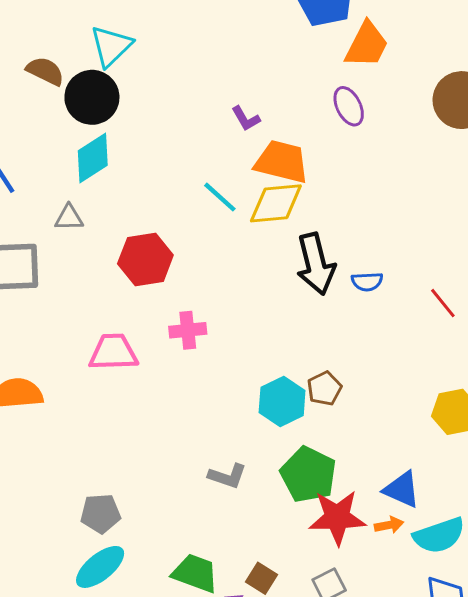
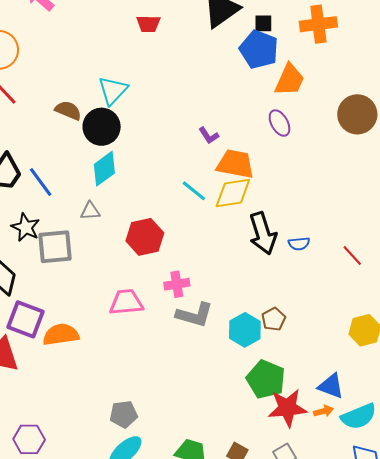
gray L-shape: (227, 476) -> (194, 315), moved, size x1.4

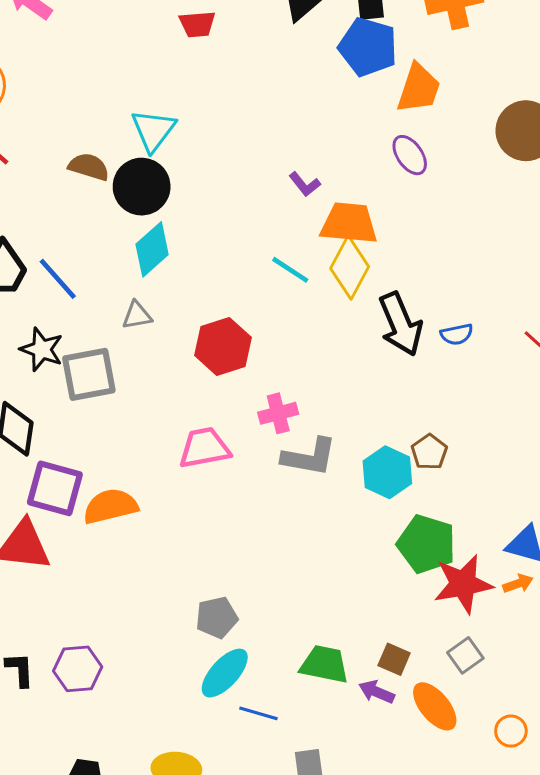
yellow diamond: (233, 193) -> (350, 267), turned -48

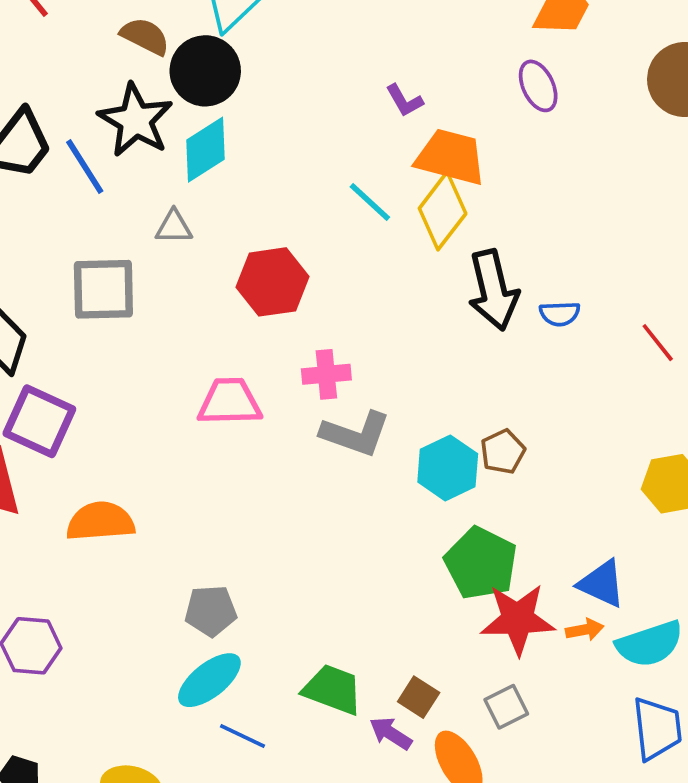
black star: (42, 349) -> (136, 120), moved, size x1.4
orange semicircle: (110, 506) -> (100, 522), moved

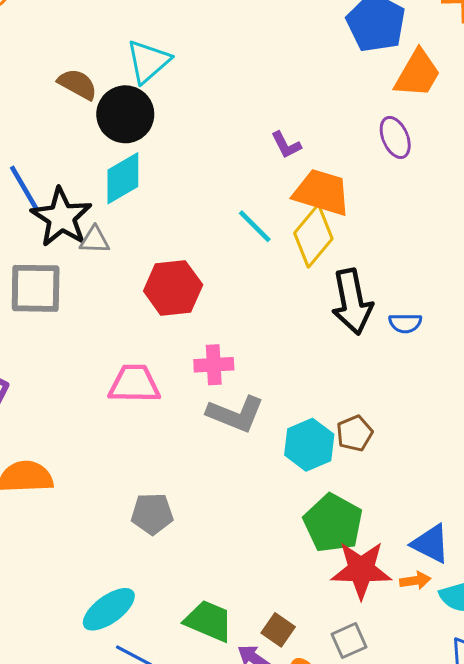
black star: (136, 120) -> (61, 217), moved
gray pentagon: (211, 611) -> (152, 514), moved

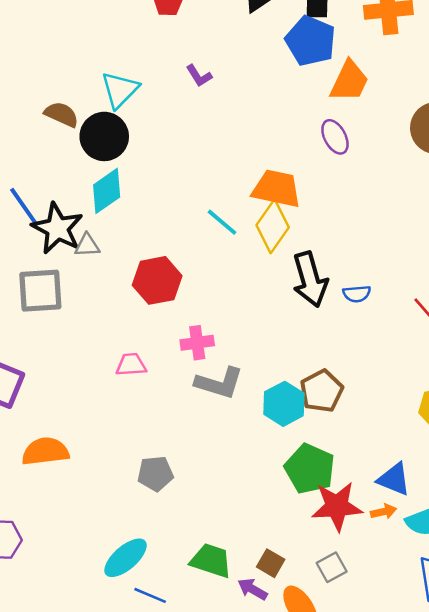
purple L-shape: (286, 145) -> (199, 76), moved
pink trapezoid: (134, 384) -> (131, 365), size x0.7
brown pentagon: (355, 433) -> (322, 391), size x1.4

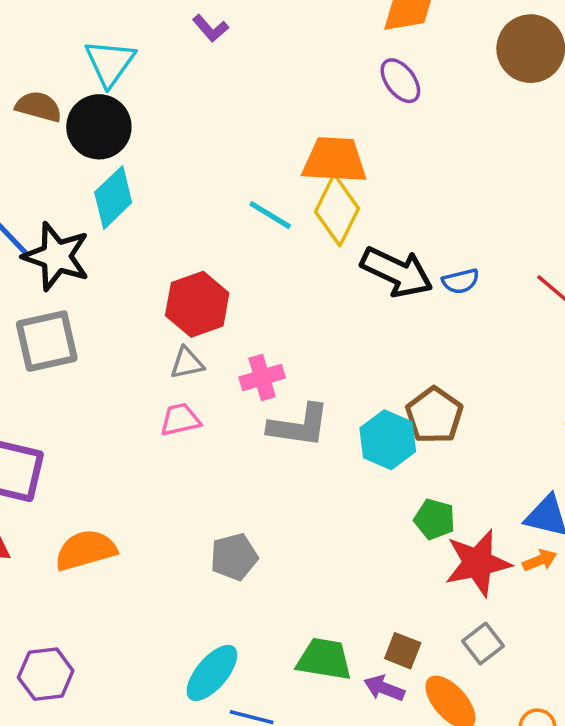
gray triangle: (87, 245) -> (187, 363), moved
black arrow: (310, 279) -> (397, 272), turned -40
green pentagon: (310, 469) -> (435, 519), size x0.6

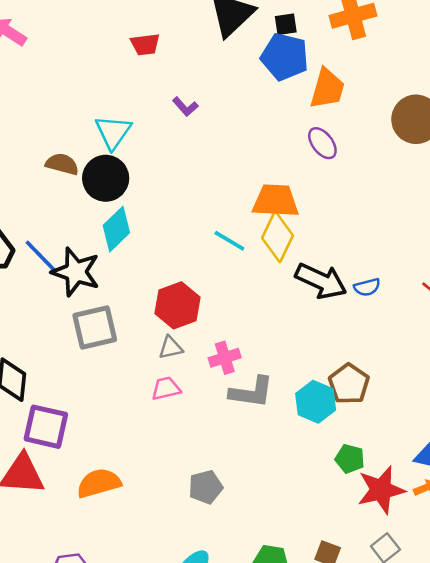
gray square: (47, 341) -> (95, 328), moved

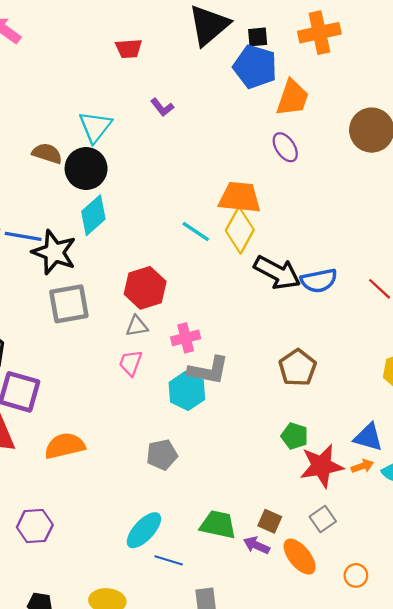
blue line: (41, 256) -> (23, 236), turned -39
blue semicircle: (367, 287) -> (319, 281), size x1.5
pink trapezoid: (166, 388) -> (131, 363), turned -60
cyan hexagon: (316, 402) -> (187, 391), moved

